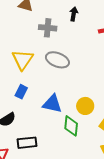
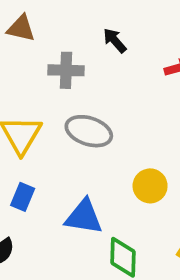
black arrow: (74, 14) -> (115, 40), turned -48
yellow circle: (85, 106) -> (150, 186), moved

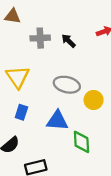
black arrow: (115, 40) -> (69, 41), moved
gray ellipse: (89, 131) -> (67, 85), moved

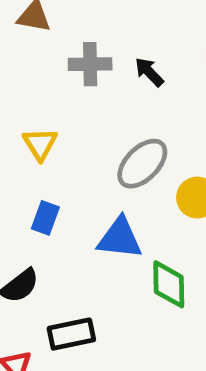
yellow triangle: (18, 77) -> (40, 144), size x0.7
gray ellipse: (67, 85) -> (142, 164), turned -60

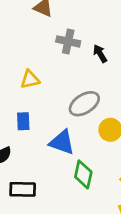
yellow triangle: (40, 144) -> (30, 79), turned 36
blue rectangle: (45, 218) -> (23, 121), turned -36

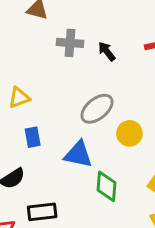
yellow triangle: (30, 79) -> (19, 98), moved

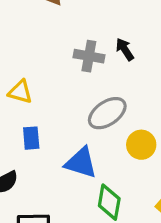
gray cross: (70, 43) -> (89, 56), moved
yellow triangle: (19, 98) -> (20, 92), turned 30

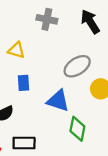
black arrow: (125, 49) -> (90, 22), size x1.5
gray cross: (89, 56) -> (47, 19), moved

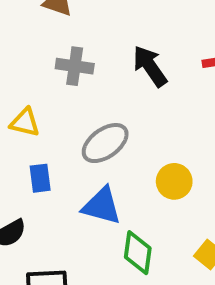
gray ellipse: (77, 66) -> (105, 143), moved

